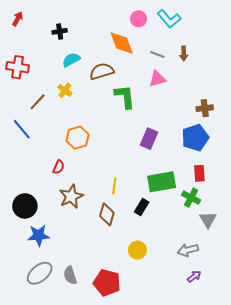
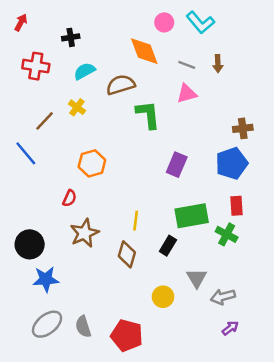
red cross: (18, 67) -> (36, 66), moved
gray triangle: (208, 220) -> (197, 278), moved

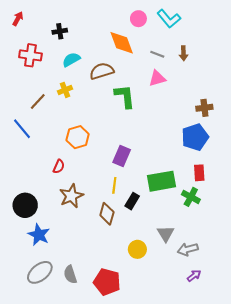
yellow cross: (77, 107) -> (65, 90), turned 32
purple rectangle: (177, 165) -> (122, 156), moved
black rectangle: (168, 246) -> (132, 201), moved
blue star: (46, 279) -> (39, 235), turned 30

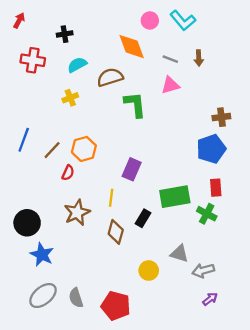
brown line: (38, 101) -> (52, 150), moved
blue line: (22, 129) -> (24, 140), turned 60
red semicircle: (59, 167) -> (68, 173), moved
yellow line: (114, 185) -> (111, 198), moved
gray triangle: (166, 234) -> (179, 253), turned -42

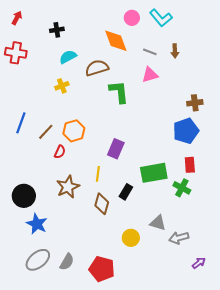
red cross: (33, 60) -> (16, 53), moved
gray semicircle: (76, 298) -> (67, 262), turned -132
purple arrow: (210, 299) -> (199, 263), moved

